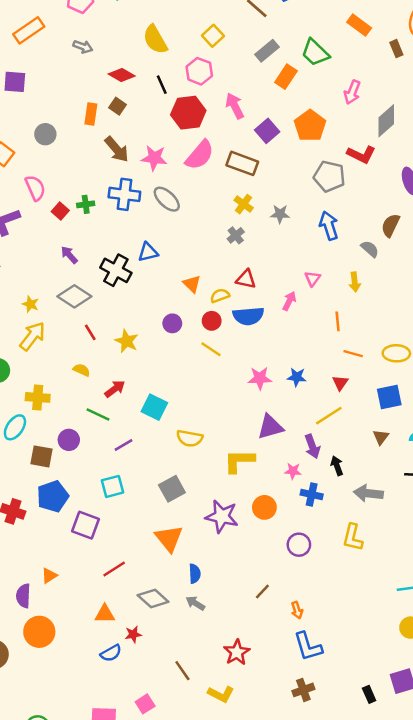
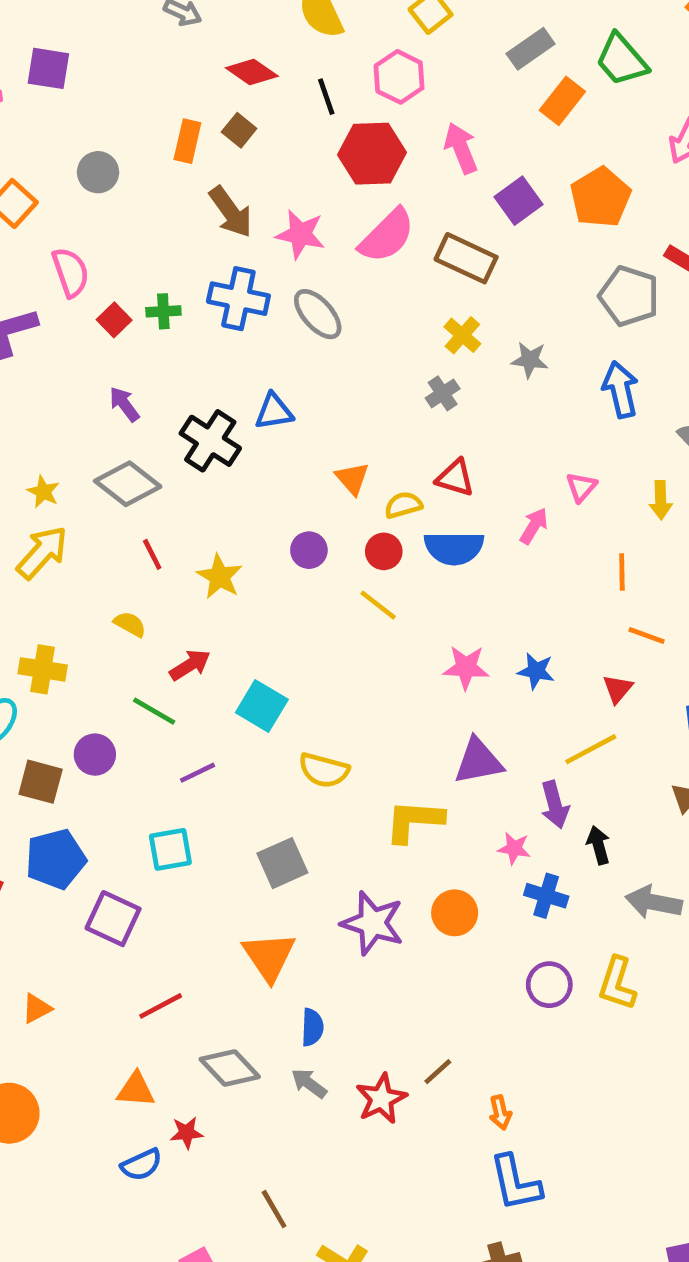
purple circle: (299, 545) -> (549, 985), moved
red star: (237, 652) -> (381, 1099), moved

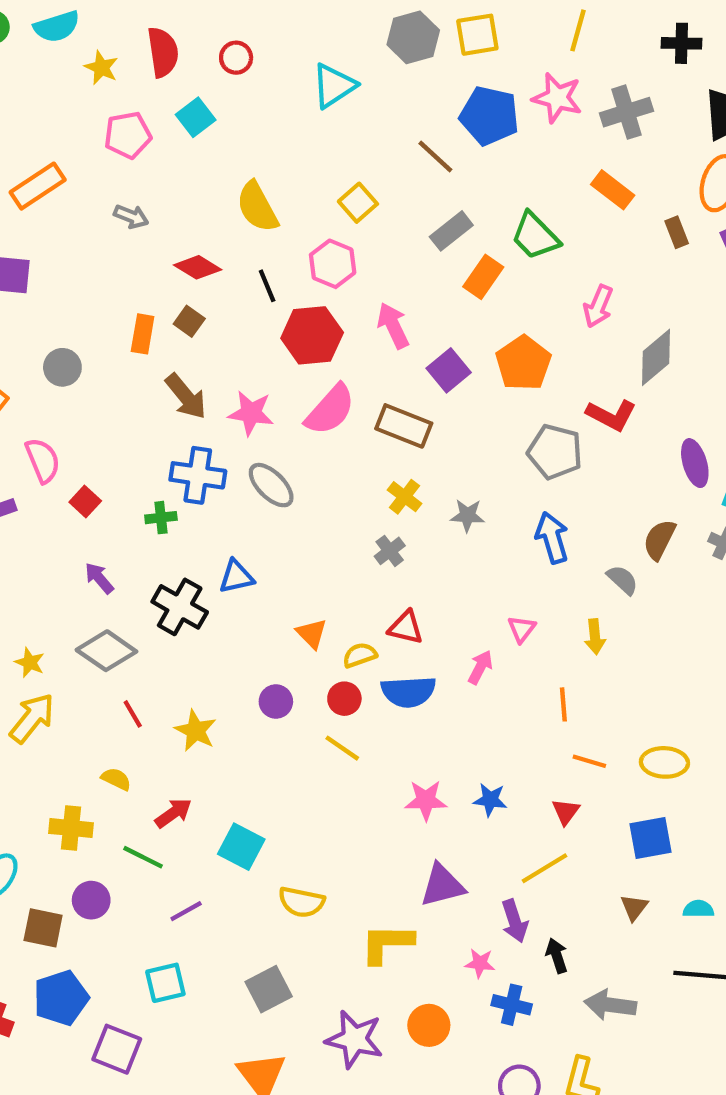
green cross: (163, 311) -> (161, 518), moved
yellow cross: (43, 669) -> (71, 828), moved

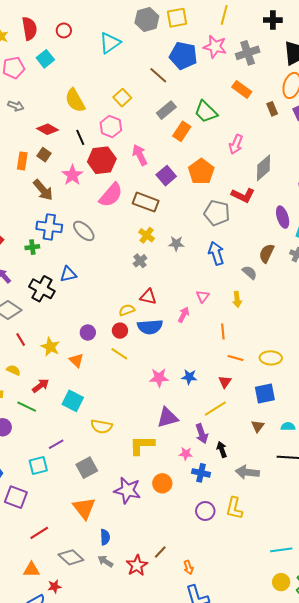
pink star: (251, 413) -> (72, 175), moved, turned 30
orange triangle: (312, 634) -> (76, 360), moved
purple line: (186, 911) -> (56, 444), moved

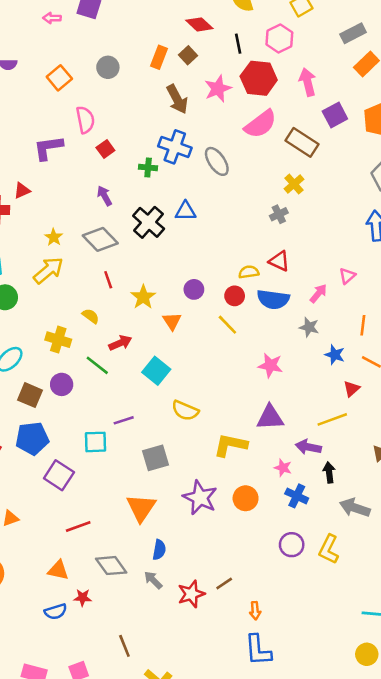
gray star: (176, 244) -> (309, 327), moved
blue star: (189, 377) -> (335, 355), moved
purple arrow: (202, 434) -> (308, 447), turned 108

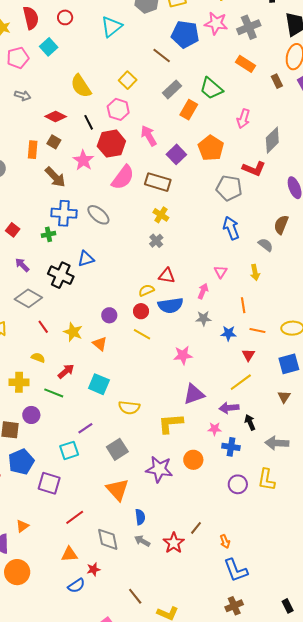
gray diamond: (111, 566) -> (108, 539), turned 40

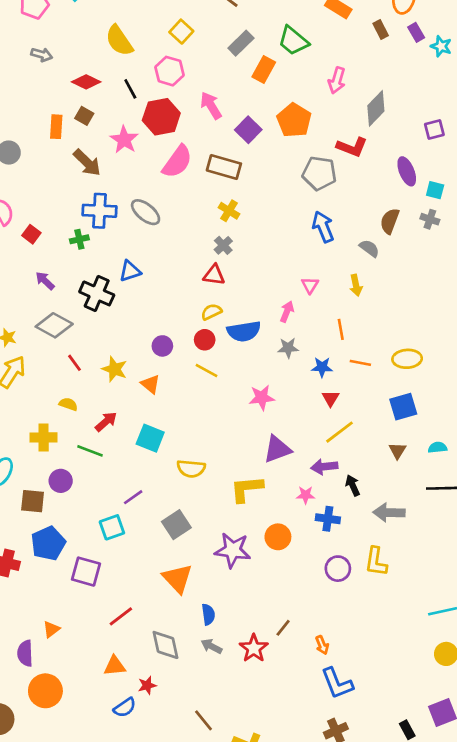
red triangle: (167, 276) -> (214, 275), moved
red triangle: (248, 355) -> (331, 398), moved

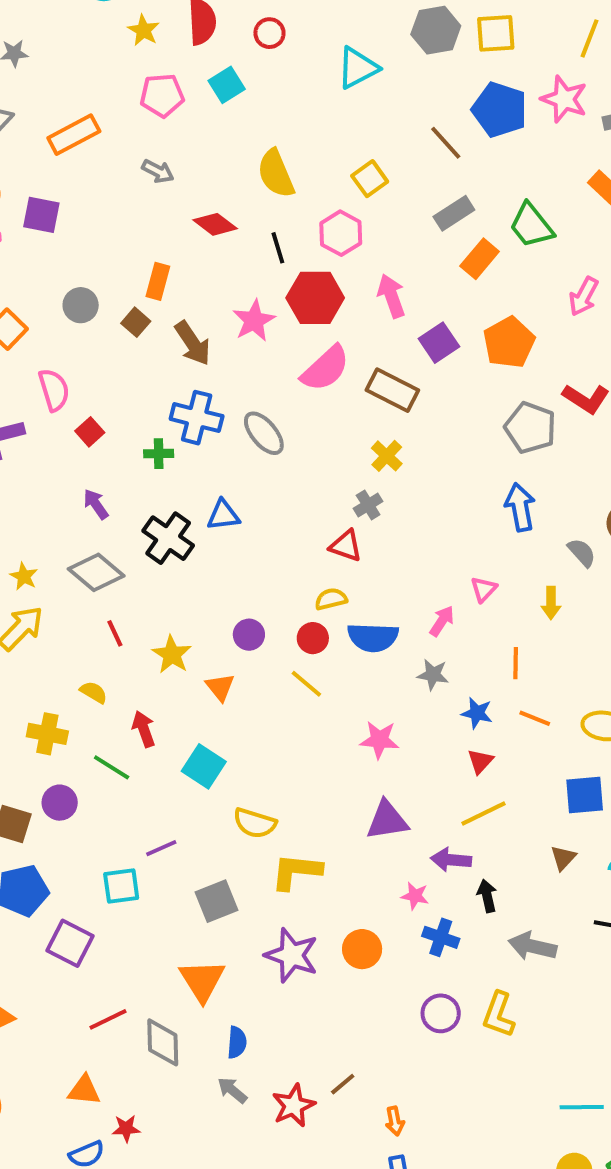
brown square: (84, 116) -> (136, 322), moved
red arrow: (106, 422) -> (144, 729), turned -80
yellow L-shape: (247, 489) -> (296, 871), moved
gray diamond: (166, 645) -> (163, 1042), moved

